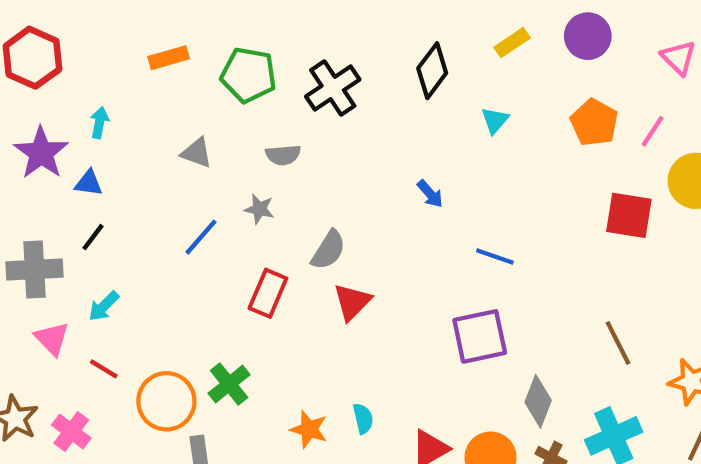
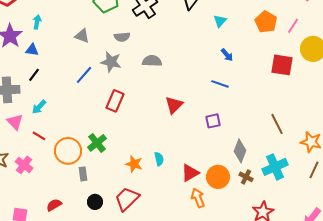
blue arrow: (430, 194) -> (227, 55), moved
gray star: (259, 209) -> (111, 62), size x1.5
gray semicircle: (328, 250) -> (152, 61), moved, turned -120
red triangle: (352, 302) -> (174, 105), moved
purple square: (480, 336) -> (213, 121), size x0.6

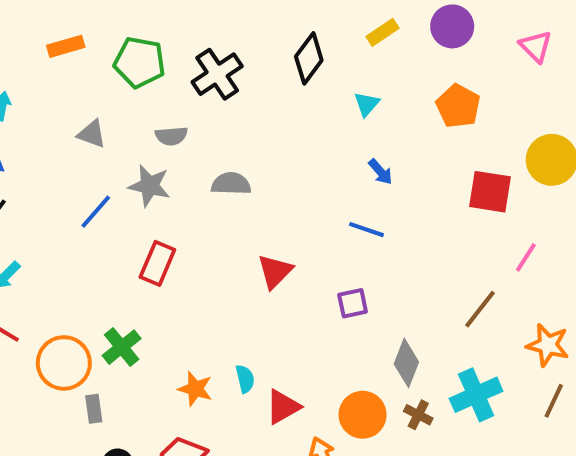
pink line: (293, 26) -> (526, 257), moved
brown line: (277, 124) -> (480, 309), turned 65
red triangle: (190, 173) -> (283, 407), moved

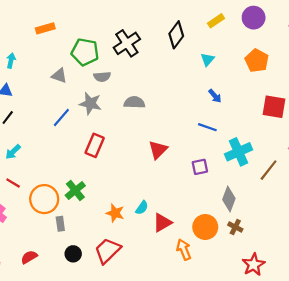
green pentagon: (140, 62) -> (85, 52), moved
cyan semicircle: (245, 379) -> (142, 208), turned 48
cyan cross: (476, 395) -> (239, 152), moved

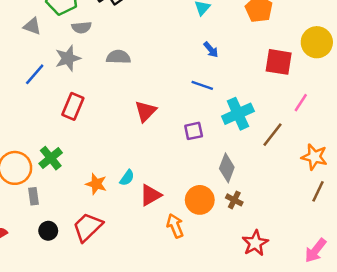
gray star: (90, 104) -> (68, 58), turned -30

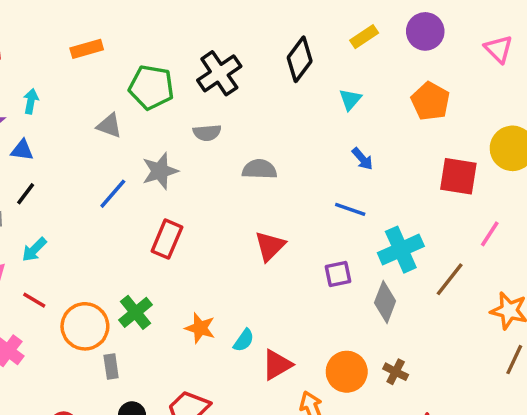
gray semicircle: (81, 27) -> (207, 133), moved
gray semicircle: (118, 57) -> (259, 169), moved
gray diamond: (227, 168) -> (385, 302), moved
orange star: (96, 184) -> (200, 328), moved

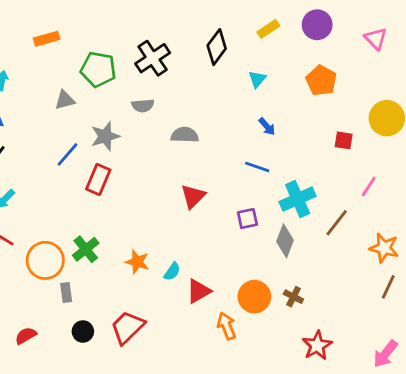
gray triangle: (109, 126) -> (65, 100), turned -35
red square: (458, 176) -> (344, 140), size x0.6
red rectangle: (167, 239) -> (98, 180), moved

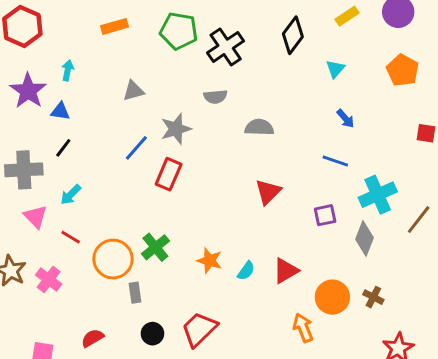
green pentagon: (98, 69) -> (179, 31), moved
red triangle: (199, 291) -> (286, 271), moved

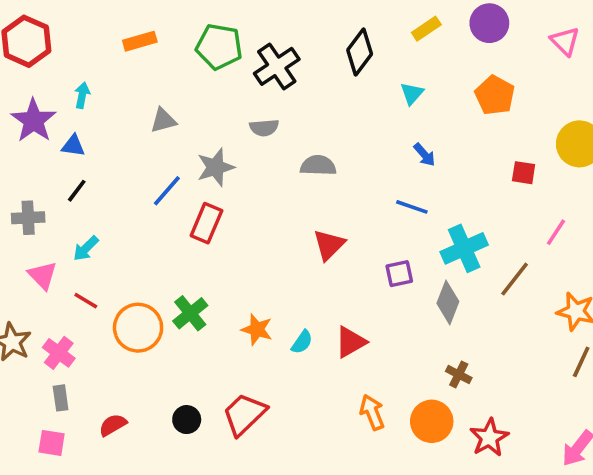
gray cross: (24, 170) -> (28, 218), size x0.7
gray rectangle: (135, 293) -> (61, 398), moved
orange circle: (332, 297) -> (432, 421), moved

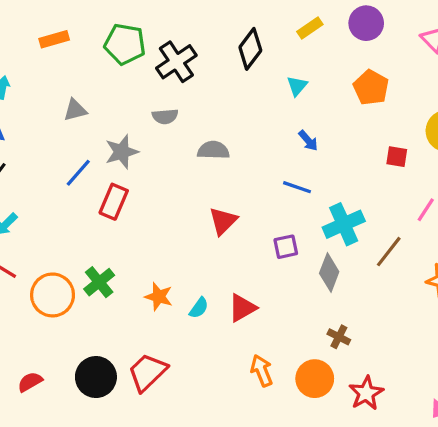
black circle: (187, 420) -> (96, 377), size x1.6

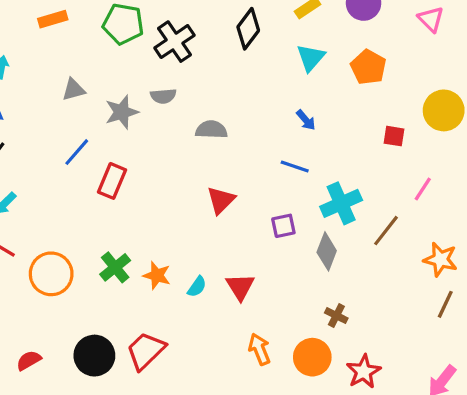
cyan triangle: (297, 86) -> (311, 58), moved, size x1.4
gray star: (122, 152) -> (122, 112), moved
green cross: (99, 282) -> (115, 267), moved
red triangle: (242, 308) -> (240, 287), turned -32

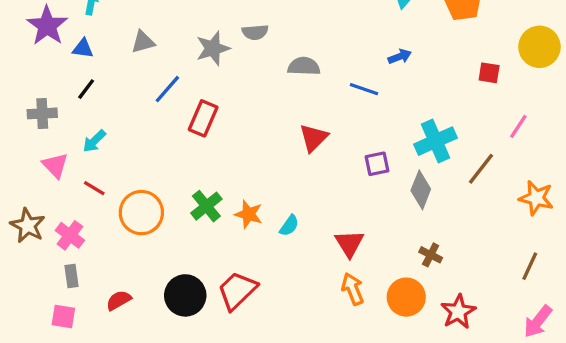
gray triangle: (74, 90) -> (143, 42), moved
blue arrow: (306, 120) -> (400, 57), turned -70
blue line: (295, 167) -> (364, 89), moved
red triangle: (240, 287) -> (349, 243), moved
brown line: (445, 304) -> (530, 266), moved

